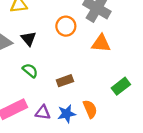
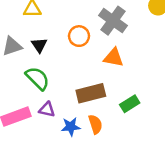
green semicircle: (30, 71) -> (37, 78), size x1.5
brown rectangle: (65, 81) -> (91, 93), moved, size x1.6
purple triangle: (43, 113) -> (47, 109), moved

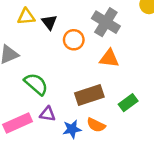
black triangle: (39, 45) -> (49, 22), moved
orange semicircle: (95, 124) -> (96, 125), turned 138

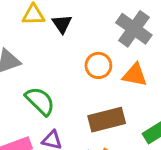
orange circle: (74, 40) -> (98, 65), moved

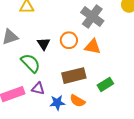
black triangle: (62, 24) -> (44, 44), moved

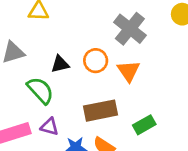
black triangle: (44, 44) -> (60, 64), turned 48
orange triangle: (93, 47) -> (129, 71), turned 42

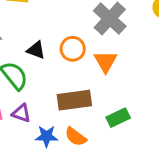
black triangle: (60, 64) -> (36, 50), turned 30

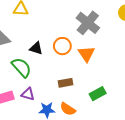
brown rectangle: (74, 100) -> (66, 83), size x0.6

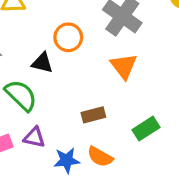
orange circle: (62, 46) -> (68, 37), moved

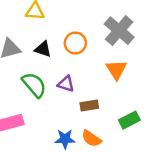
black triangle: (42, 63) -> (43, 49), moved
purple triangle: (34, 137) -> (66, 84), moved

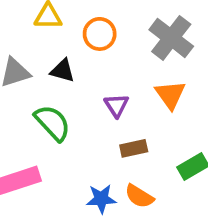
orange circle: (75, 43) -> (100, 34), moved
purple triangle: (66, 84) -> (116, 105), moved, turned 42

